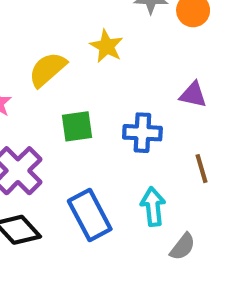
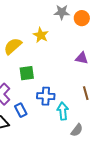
blue cross: (142, 133) -> (46, 96), moved
blue rectangle: (90, 215) -> (21, 110), moved, size x0.6

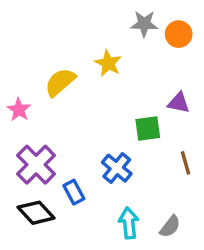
green square: (27, 73) -> (148, 129), moved
blue cross: (46, 96) -> (117, 168), turned 36
cyan arrow: (63, 111) -> (129, 223), moved

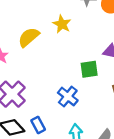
blue rectangle: (74, 192) -> (38, 125), moved

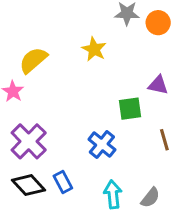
yellow semicircle: (29, 37) -> (33, 60), moved

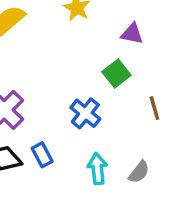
purple triangle: (158, 85) -> (132, 34), moved
green square: (130, 109) -> (116, 74), turned -30

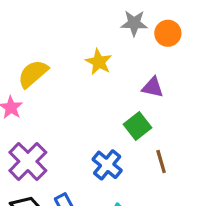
brown line: (154, 108) -> (161, 161), moved

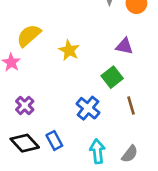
yellow star: (99, 62) -> (69, 50), moved
purple cross: (28, 161) -> (25, 105), size x0.6

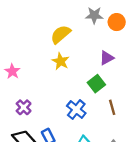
yellow semicircle: (29, 35) -> (61, 34), moved
purple triangle: (124, 46) -> (107, 58), turned -40

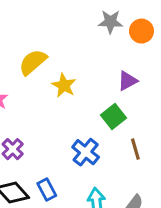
yellow semicircle: (61, 34) -> (33, 62), moved

